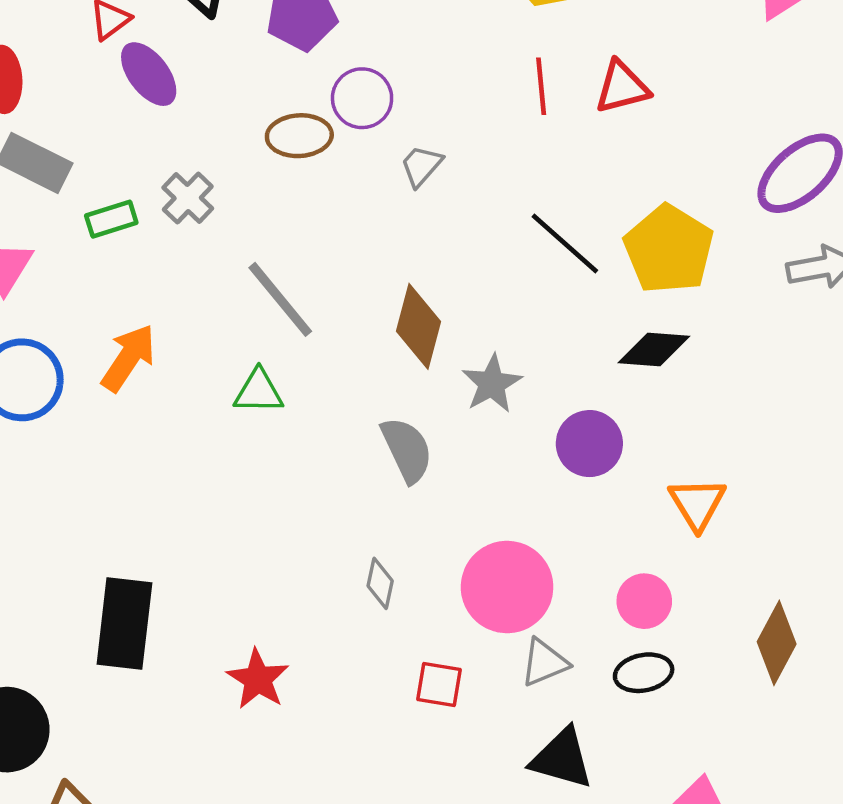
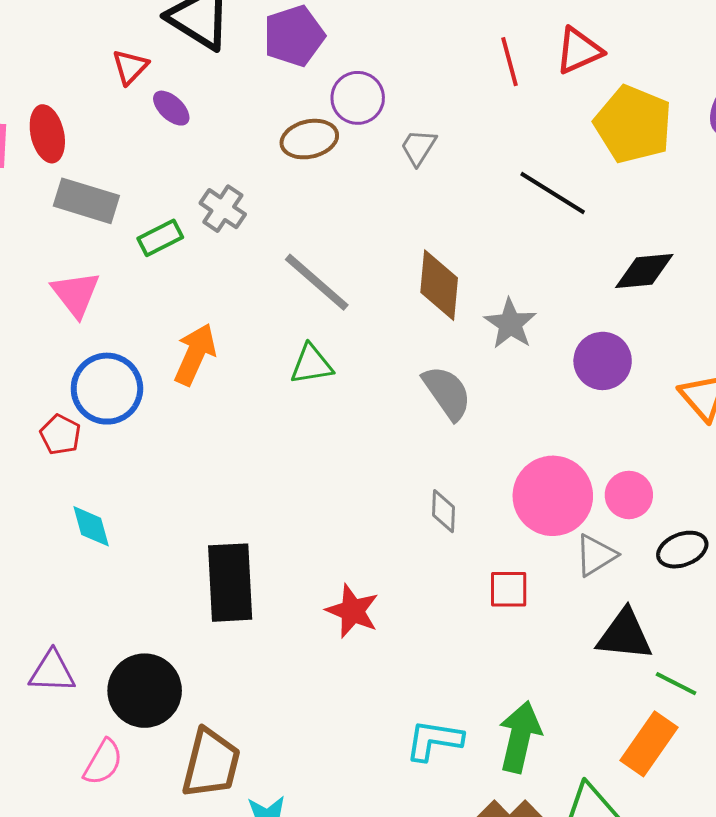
purple ellipse: (149, 74) -> (171, 108), size x0.7
yellow pentagon: (669, 249) -> (633, 124), moved
pink circle: (644, 601) -> (629, 495), moved

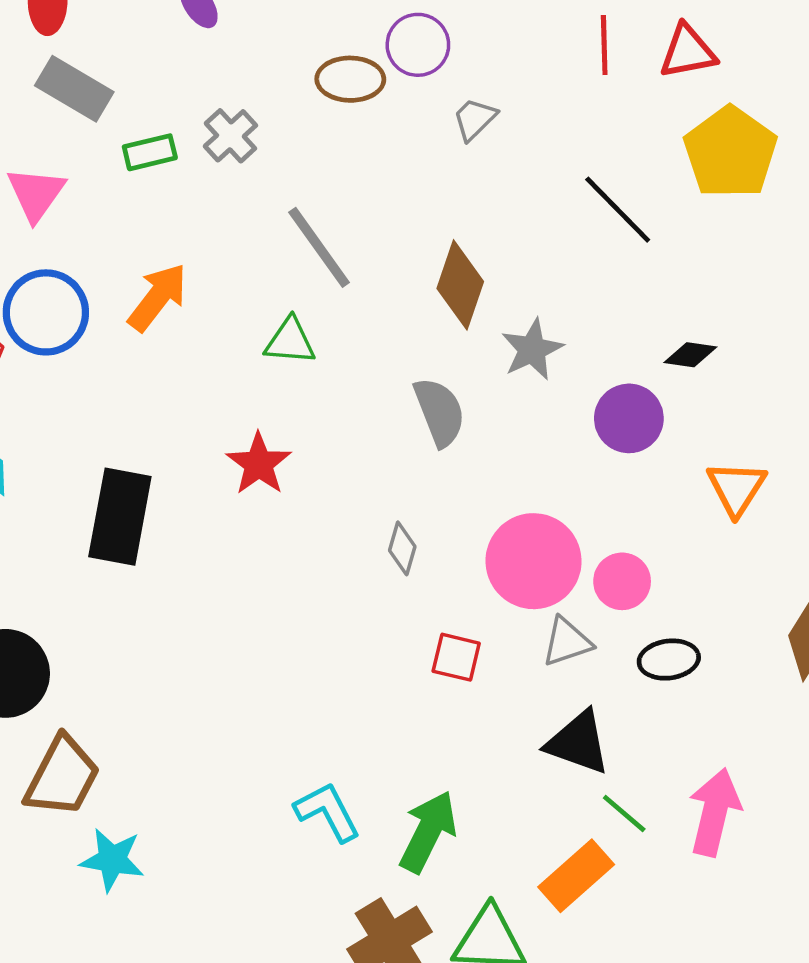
black diamond: (644, 271) -> (690, 355), moved, size x0.7
black rectangle: (230, 583) -> (120, 517), moved
red star: (353, 611) -> (259, 464), moved
cyan L-shape: (434, 740) -> (327, 812), turned 40

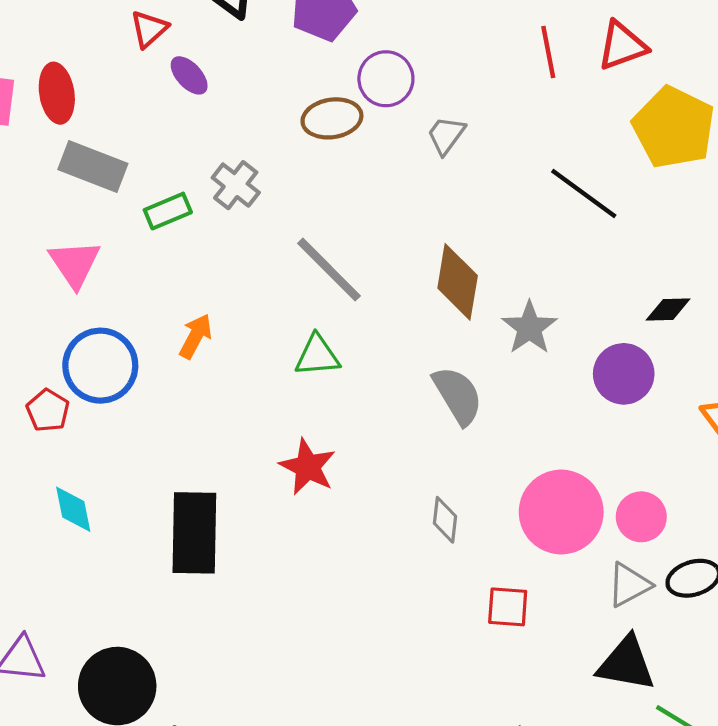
orange arrow: (158, 297) -> (196, 336), size x0.7
gray triangle: (567, 642) -> (629, 585), moved

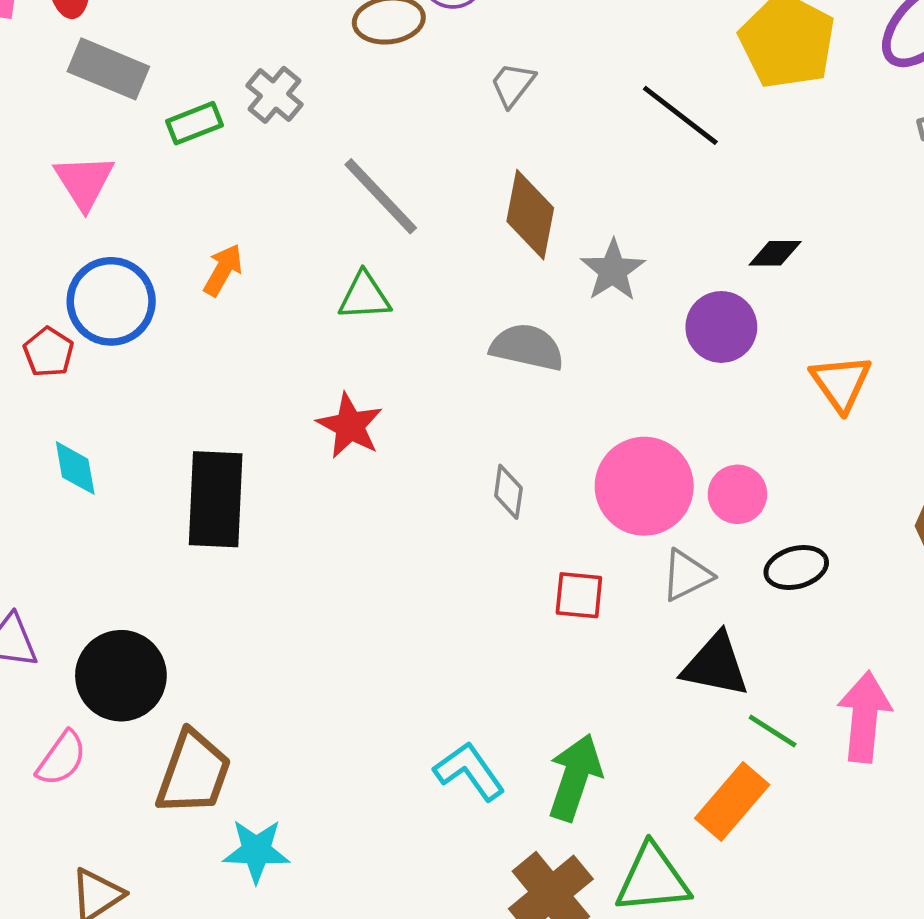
gray trapezoid: (446, 135) -> (513, 84), moved
gray semicircle: (458, 396) -> (527, 347), turned -48
gray triangle: (629, 585) -> (687, 575), moved

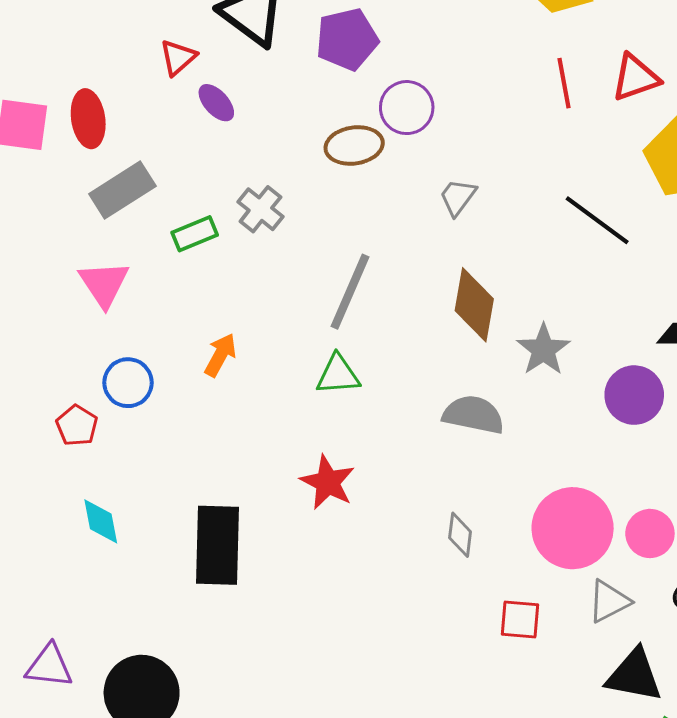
gray rectangle: (108, 69) -> (122, 190), turned -54
gray line: (381, 196) -> (350, 292), turned 68
blue circle: (111, 301) -> (128, 383), size x0.7

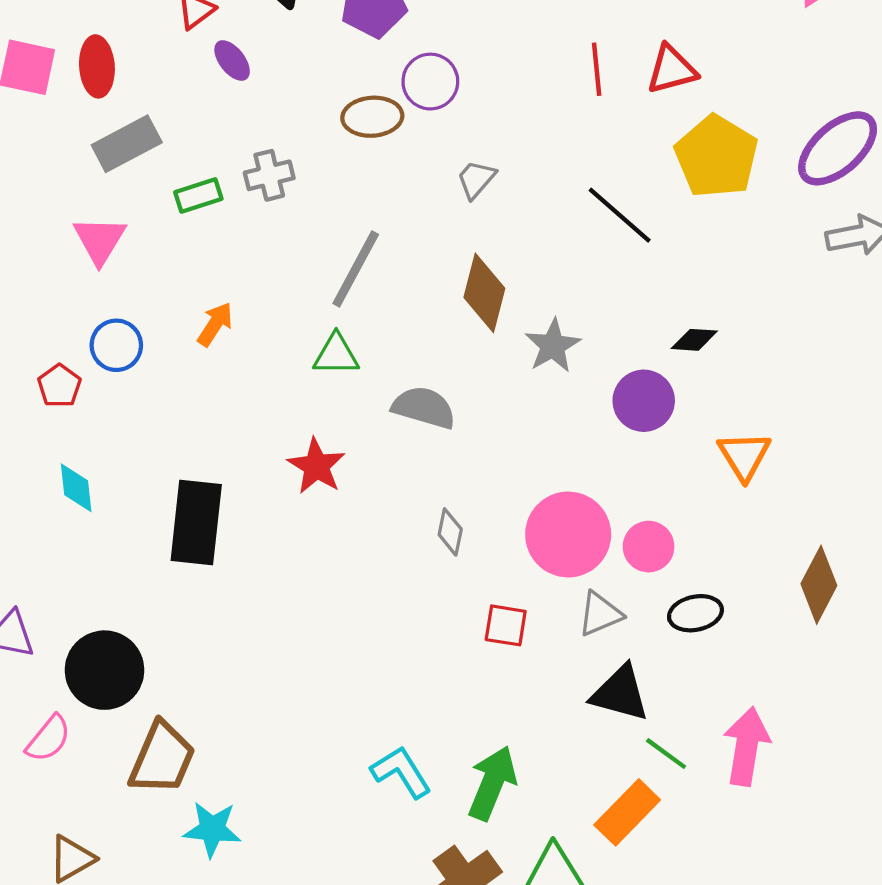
gray cross: (260, 209) -> (269, 175), turned 33
gray semicircle: (473, 415) -> (424, 407), moved

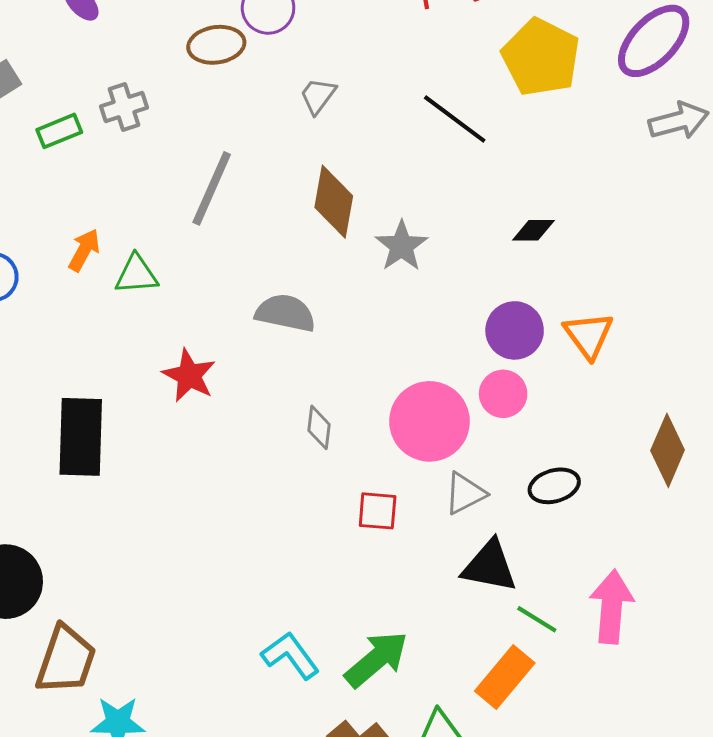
green triangle: (336, 355) -> (136, 275), moved
purple circle: (644, 401) -> (515, 330), moved
pink circle: (649, 547) -> (503, 394), moved
green arrow: (492, 783) -> (376, 659), turned 32

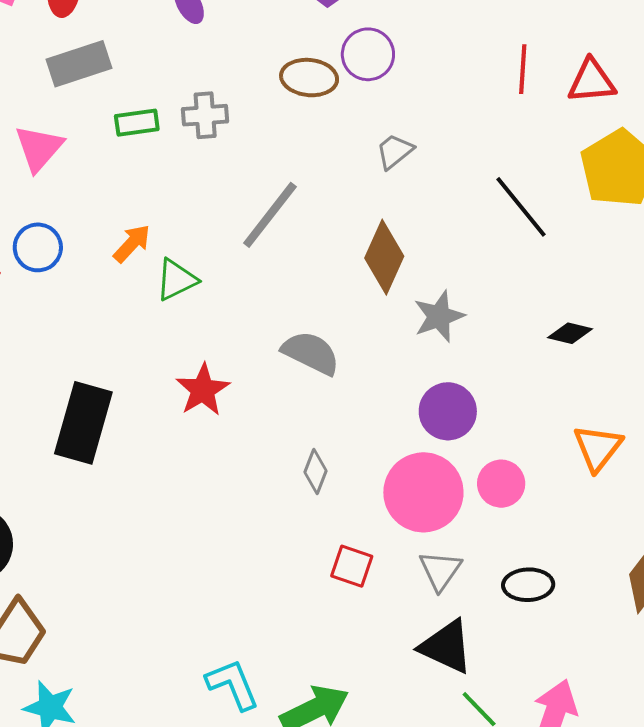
green triangle: (136, 275) -> (176, 280), turned -36
purple circle: (515, 330) -> (448, 411), moved
gray triangle: (465, 493) -> (440, 570), turned -42

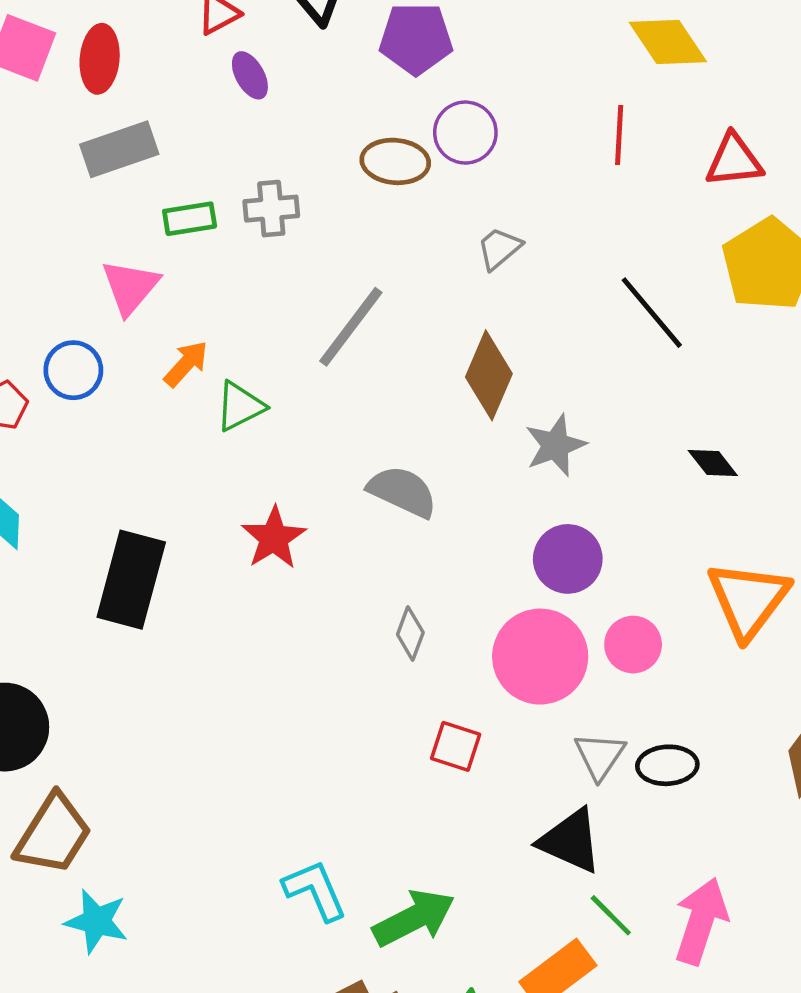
red line: (523, 69) -> (619, 135), moved
pink triangle: (39, 148) -> (130, 287), moved
black diamond: (570, 333) -> (713, 463), turned 39
orange triangle: (598, 448) -> (748, 600), size x1.4
gray triangle: (440, 570) -> (600, 756), moved

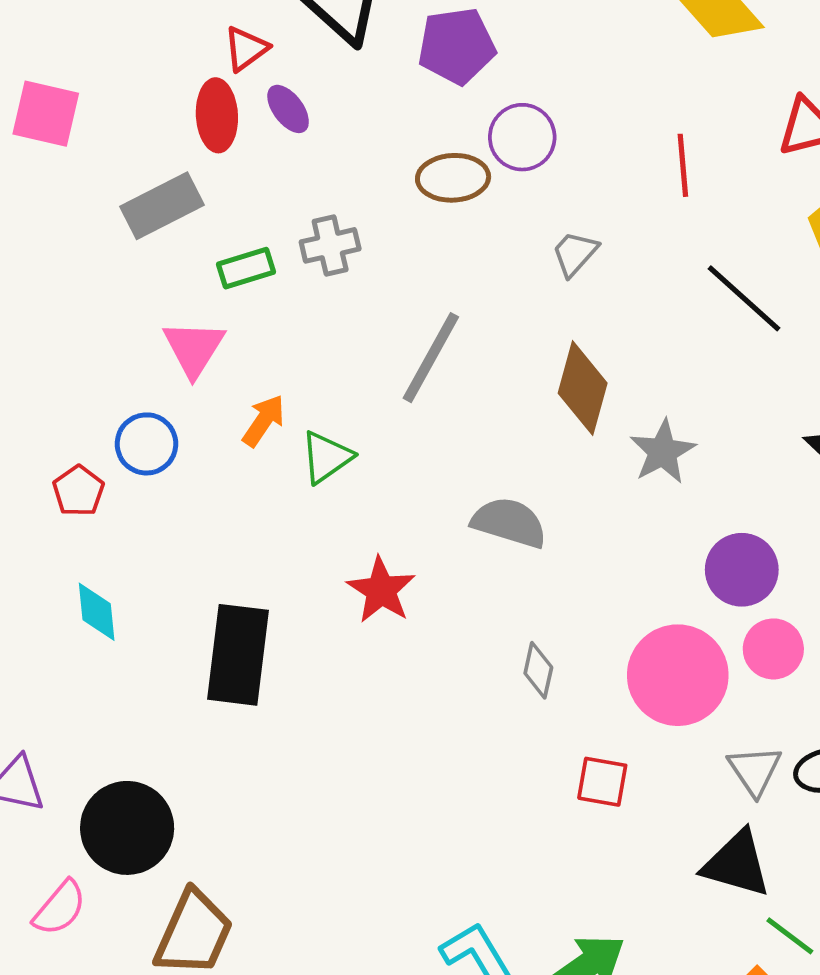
red ellipse: (100, 59) -> (217, 115), moved
red line: (619, 135) -> (683, 165), moved
purple circle: (568, 559) -> (742, 570), moved

